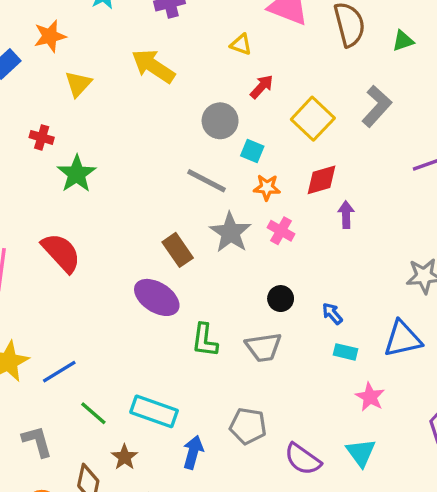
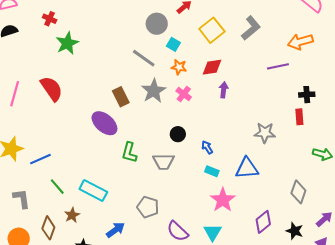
pink star: (370, 397) -> (223, 200), size x1.4
blue arrow: (193, 452) -> (115, 230), moved, turned 30

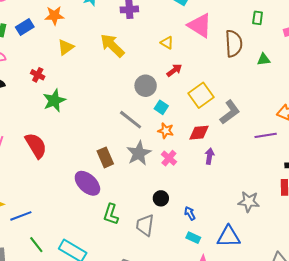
gray L-shape: (251, 28) -> (230, 112), moved
gray trapezoid: (164, 162) -> (145, 225), turned 95

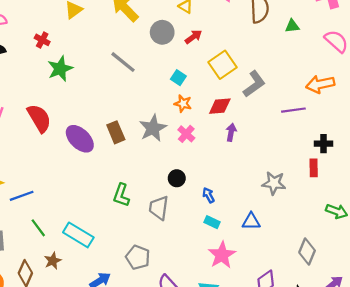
gray circle: (146, 86) -> (162, 32), moved
gray line: (131, 120) -> (123, 62), moved
purple ellipse: (87, 183) -> (80, 139), moved
blue triangle: (229, 237) -> (251, 221), size x0.7

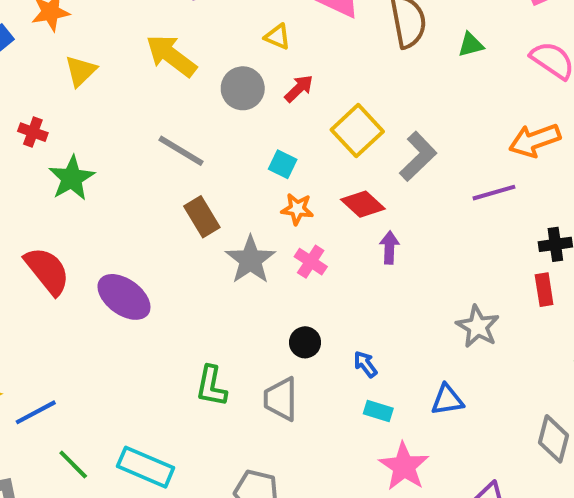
red diamond: (220, 106) -> (363, 204), turned 55
brown rectangle: (116, 132) -> (202, 217), moved
gray star: (274, 183) -> (478, 327), turned 30

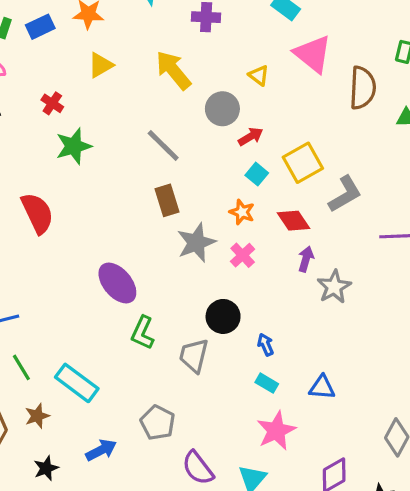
red arrow: (299, 89) -> (251, 137), moved
cyan square: (283, 164) -> (257, 174), moved
purple ellipse: (124, 297) -> (117, 283), moved
gray star: (478, 327) -> (334, 287), moved
black circle: (305, 342) -> (223, 316), size x1.4

